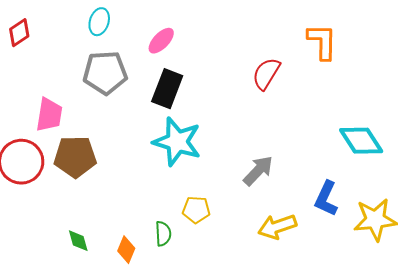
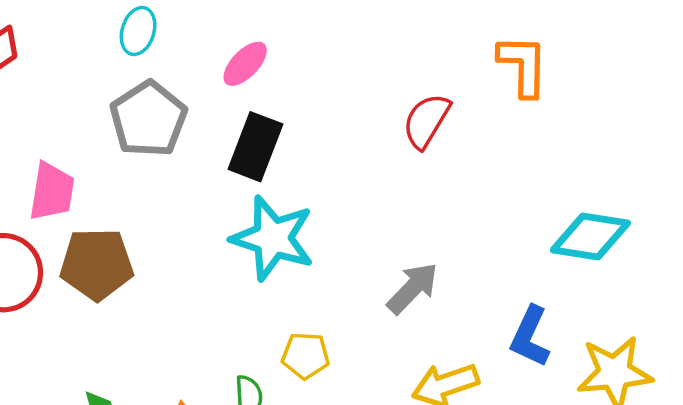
gray pentagon: (105, 73) -> (148, 119), turned -30
cyan diamond: (361, 141) -> (590, 236), turned -48

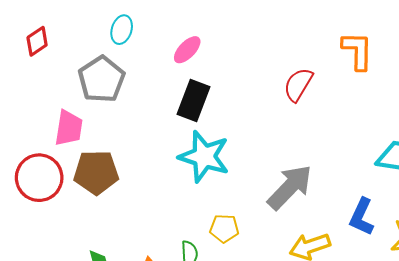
gray pentagon: (148, 119) -> (102, 79), moved
gray arrow: (413, 288) -> (290, 187), size x1.4

